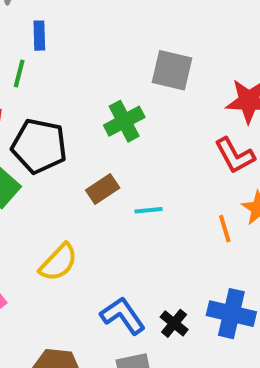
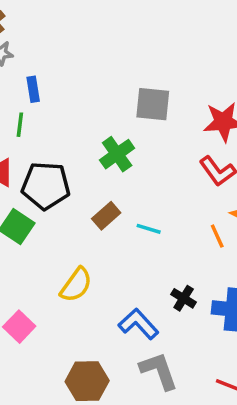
cyan line: (148, 210) -> (149, 229), turned 30
black cross: (174, 323) -> (184, 298), moved

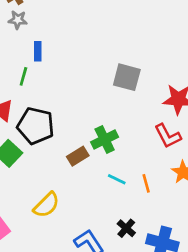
green cross: (117, 154) -> (105, 139), moved
cyan line: (149, 229) -> (117, 179), moved
orange line: (217, 236) -> (146, 183), moved

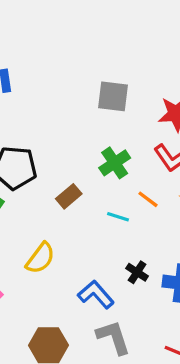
green cross: (105, 139) -> (115, 163), moved
orange line: (146, 183) -> (148, 199), moved, turned -30

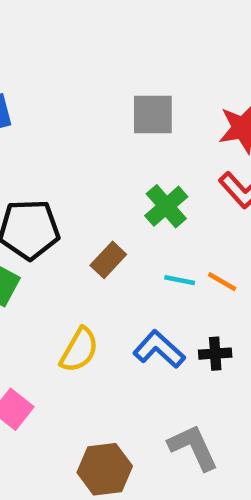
orange line: (148, 199) -> (222, 282), moved
black cross: (137, 272) -> (215, 354), turned -30
blue L-shape: (96, 294) -> (159, 349), moved

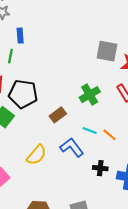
gray square: (153, 114) -> (107, 51), moved
blue L-shape: (159, 349) -> (72, 147), moved

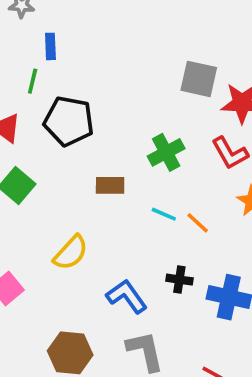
black pentagon: (23, 94) -> (69, 121), moved
brown rectangle: (58, 115) -> (110, 185), turned 35
blue L-shape: (72, 147) -> (127, 296), moved

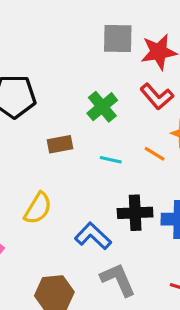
orange line: (198, 223) -> (155, 154), moved
black cross: (179, 280) -> (135, 213), size x1.5

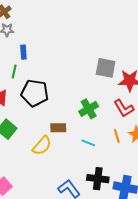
orange line: (155, 154) -> (117, 136), moved, turned 32
yellow semicircle: (38, 208) -> (42, 146), moved

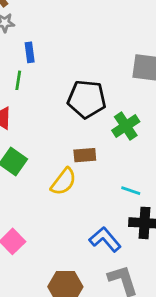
black pentagon: (35, 93) -> (87, 99), moved
cyan line: (88, 143) -> (131, 191), moved

